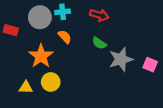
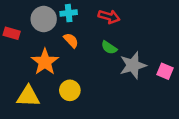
yellow circle: (51, 82) -> (70, 90), moved
yellow triangle: (26, 87) -> (28, 96), size x1.5

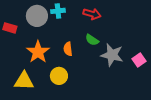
orange semicircle: (71, 40) -> (68, 49), moved, turned -144
gray star: (133, 65) -> (112, 55), turned 30
pink square: (165, 71) -> (139, 60), turned 32

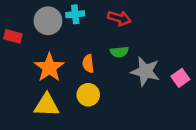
green semicircle: (92, 40) -> (119, 52), turned -40
yellow circle: (59, 76) -> (88, 95), moved
yellow triangle: (24, 81) -> (47, 105), moved

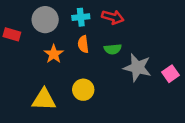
cyan cross: (75, 14) -> (81, 17), moved
orange semicircle: (88, 64) -> (83, 44), moved
orange star: (49, 68) -> (54, 54), moved, size x0.7

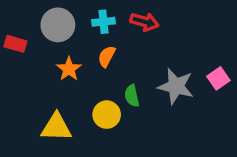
orange semicircle: (83, 44) -> (107, 56), turned 35
green semicircle: (113, 49) -> (132, 96), moved, turned 84
pink square: (171, 74) -> (218, 78), moved

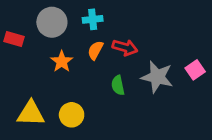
red arrow: (144, 22) -> (125, 47), moved
yellow circle: (107, 115) -> (72, 115), moved
yellow triangle: (56, 127) -> (31, 113), moved

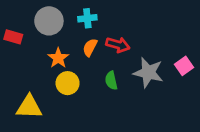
yellow circle: (72, 115) -> (68, 83), moved

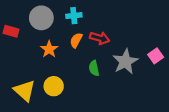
gray star: (148, 73) -> (125, 62), turned 30
yellow circle: (68, 83) -> (54, 86), moved
yellow triangle: (29, 107) -> (25, 91), turned 40

